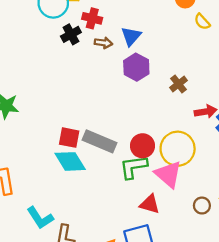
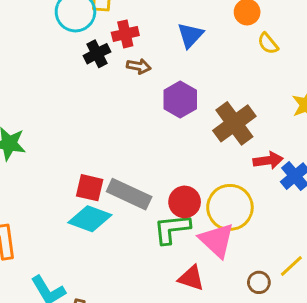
red cross: (92, 18) -> (125, 34), turned -30
blue triangle: (131, 36) -> (190, 35), moved
brown cross: (179, 84) -> (234, 123), size x1.8
cyan diamond: (70, 161) -> (90, 219), turned -40

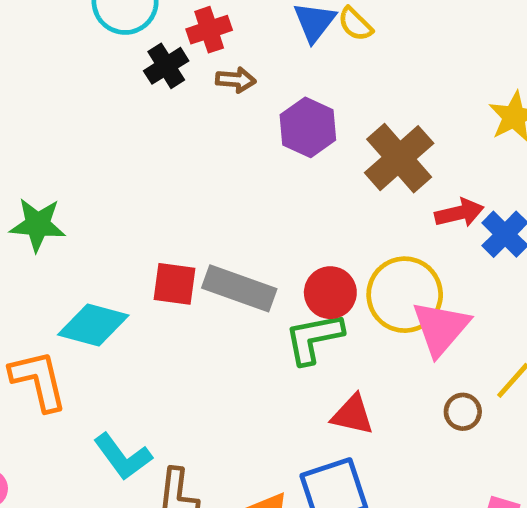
yellow semicircle: (268, 43) -> (355, 24), moved
cyan diamond: (90, 219) -> (93, 325), moved
pink triangle: (217, 240) -> (441, 328), moved, turned 33

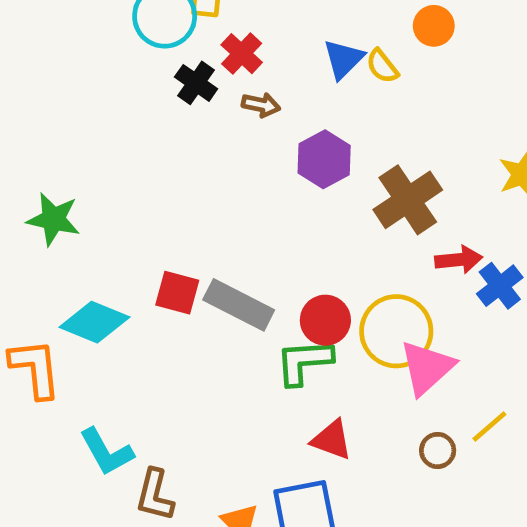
red cross: (209, 30) -> (242, 54), turned -36
black cross: (166, 66) -> (196, 83), turned -30

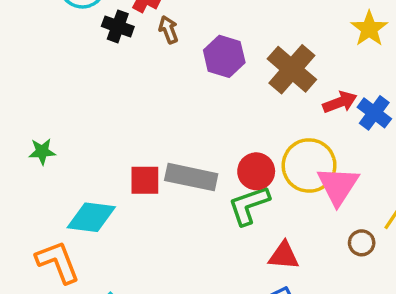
brown arrow: (261, 105) -> (168, 30), turned -108
green star: (53, 219) -> (42, 152), size x0.7

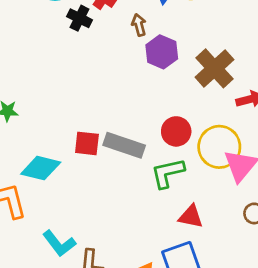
brown arrow: (168, 30) -> (139, 25), moved
red circle: (256, 171) -> (176, 131), moved

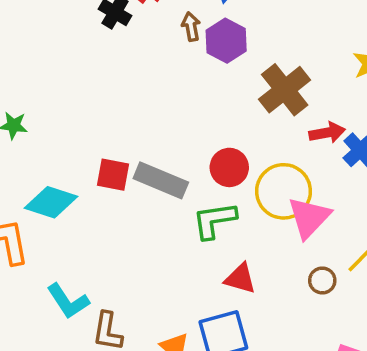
purple hexagon: (162, 52) -> (226, 41), moved

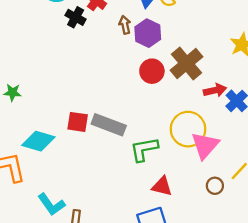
red circle: (229, 167) -> (152, 71), moved

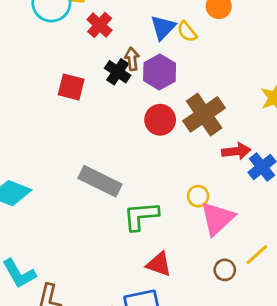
black cross: (76, 17) -> (118, 72), moved
red square: (78, 122) -> (71, 87), moved
yellow circle: (188, 129) -> (198, 196), size x0.5

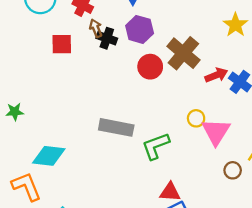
brown arrow: (132, 59) -> (96, 28), moved
red square: (71, 87) -> (62, 44), moved
red triangle: (159, 264) -> (170, 192), moved

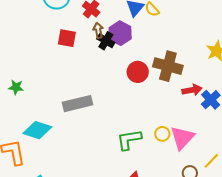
purple hexagon: (140, 29) -> (120, 33), moved
brown cross: (183, 53) -> (168, 66), turned -36
yellow circle: (196, 118) -> (162, 134), moved
gray rectangle: (116, 127) -> (77, 104), moved, turned -36

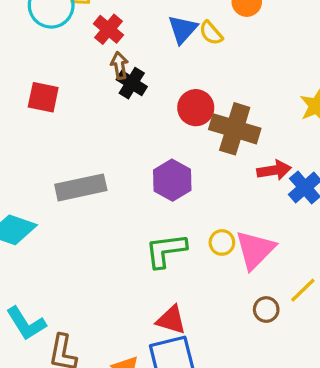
purple hexagon: (120, 33) -> (172, 180), moved
red square: (67, 38) -> (43, 97), moved
red circle: (138, 72) -> (196, 108), moved

